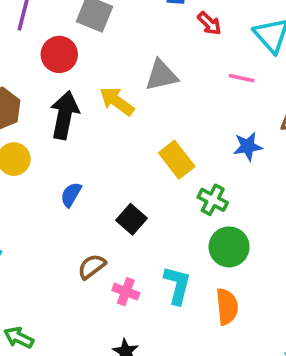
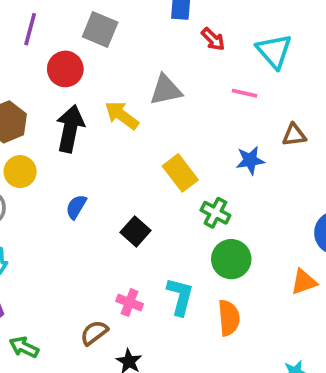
brown semicircle: (92, 267) -> (94, 333), moved

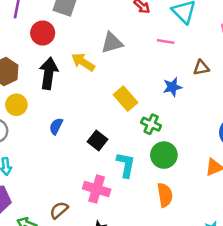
cyan L-shape: (180, 296) -> (126, 165), moved
pink cross: (130, 302) -> (97, 189), size x1.5
brown semicircle: (94, 333) -> (59, 210), moved

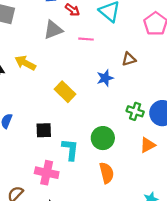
pink line: (166, 42) -> (86, 39), moved
gray triangle: (112, 43) -> (53, 30), moved
green cross: (151, 124) -> (135, 111), moved
black square: (98, 140) -> (44, 130), turned -35

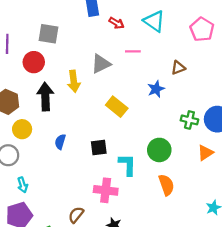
gray triangle: (53, 30) -> (101, 64), moved
yellow arrow: (25, 63) -> (74, 81), turned -120

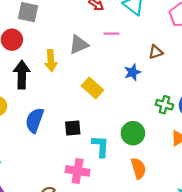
blue semicircle: (60, 142) -> (35, 120), size x1.6

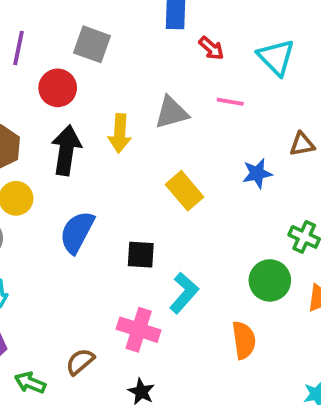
green circle: (133, 133) -> (270, 280), moved
cyan L-shape: (100, 146) -> (184, 293), turned 30

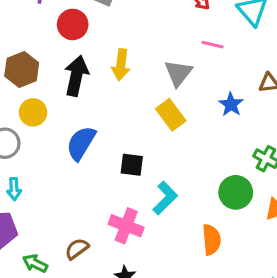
gray triangle: (171, 112) -> (178, 73), moved, turned -40
blue star: (257, 173) -> (231, 104), turned -30

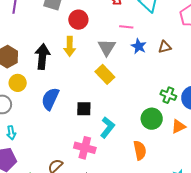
red circle: (73, 24) -> (78, 20), moved
blue star: (231, 104) -> (139, 46), moved

